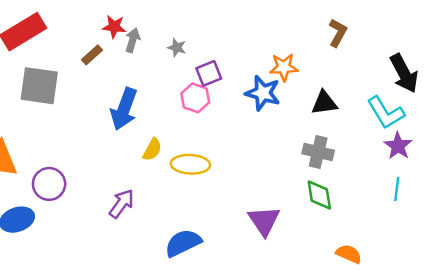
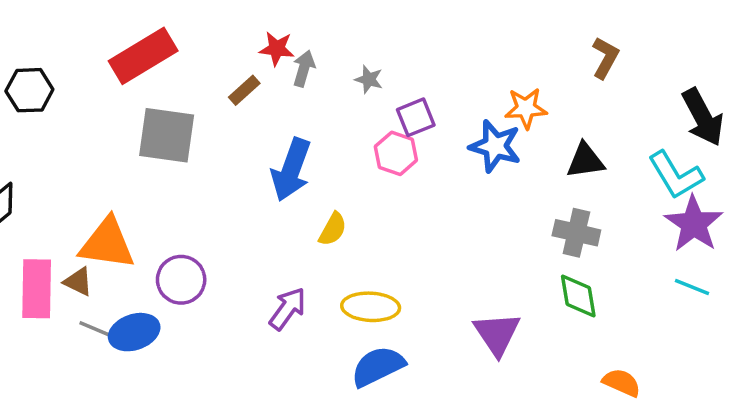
purple star: (398, 146) -> (694, 224), size x1.4
yellow ellipse: (190, 164) -> (371, 307), moved
cyan line: (397, 189) -> (692, 287), turned -75

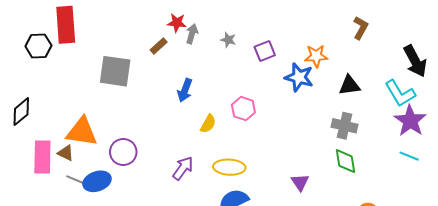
red rectangle: (143, 56) -> (66, 25), moved, turned -63
purple square: (416, 117) -> (265, 51), moved
pink hexagon: (396, 153) -> (243, 109), moved
blue arrow: (291, 170) -> (185, 90), size x0.7
purple triangle: (497, 334) -> (300, 182), size x0.7

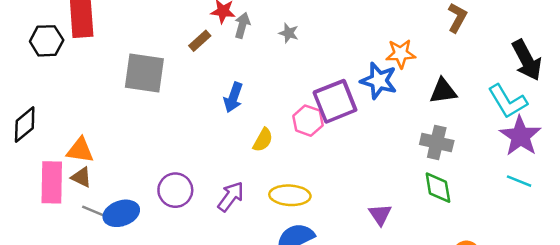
purple square: (265, 51) -> (335, 101), moved, size x1.6
orange triangle: (82, 132) -> (80, 150), moved, size x0.7
purple circle: (123, 152) -> (175, 190), moved

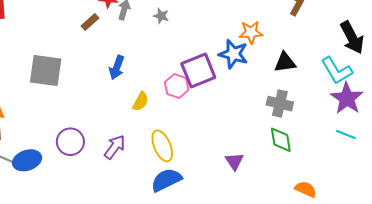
gray square: (144, 73) -> (46, 71), moved
yellow ellipse: (290, 195) -> (162, 146), turned 64

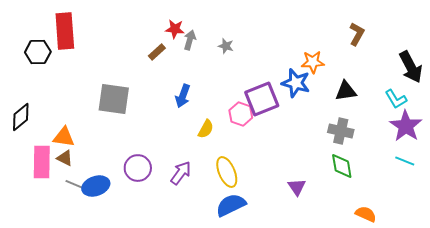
cyan L-shape: (337, 71) -> (396, 99), size x0.7

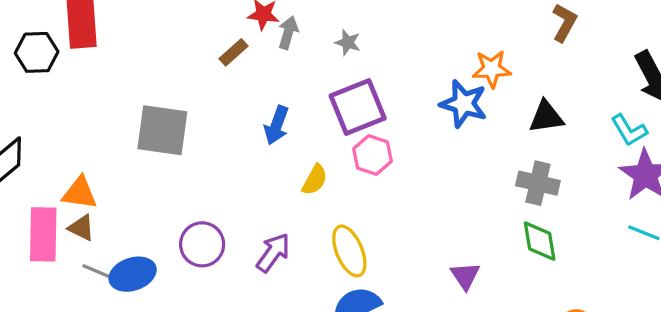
purple square: (262, 99) -> (358, 107), moved

